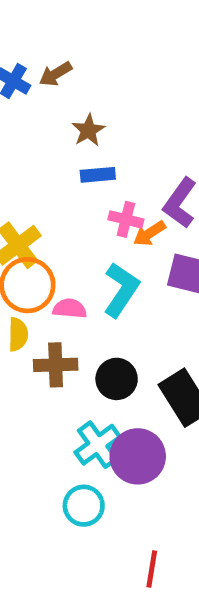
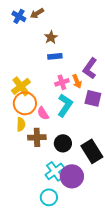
pink cross: (126, 219) -> (62, 82), moved, turned -32
orange arrow: (149, 233) -> (77, 81), turned -80
pink semicircle: (70, 309) -> (43, 113), turned -128

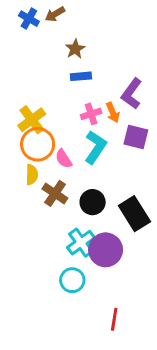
brown cross: (37, 137) -> (55, 193), turned 36

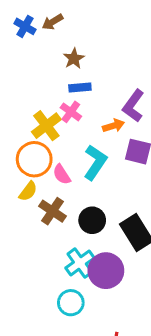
orange arrow: (113, 112) -> (114, 126), turned -84
pink cross: (91, 114) -> (71, 112), moved, turned -36
yellow cross: (32, 120) -> (46, 126), moved
yellow semicircle: (32, 175) -> (28, 191), turned 36

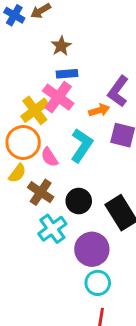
pink cross: (71, 112) -> (58, 97), size x1.5
cyan cross: (80, 263) -> (52, 229), moved
cyan circle: (71, 303) -> (98, 283), moved

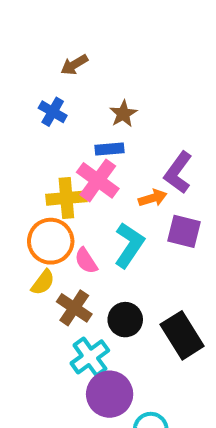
blue cross: (14, 15) -> (53, 112), moved
brown star: (61, 46) -> (123, 114), moved
yellow cross: (35, 110) -> (66, 198), turned 32
purple circle: (92, 249) -> (110, 394), moved

